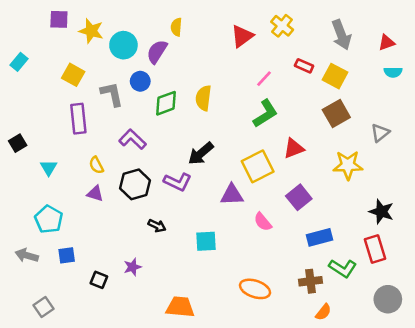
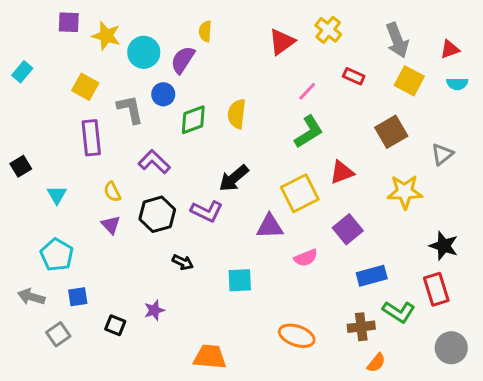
yellow square: (335, 76) -> (409, 81), moved
purple triangle: (95, 193) -> (111, 225), turned 30
pink semicircle: (263, 222) -> (306, 258), turned -72
gray square: (43, 307) -> (58, 334), moved

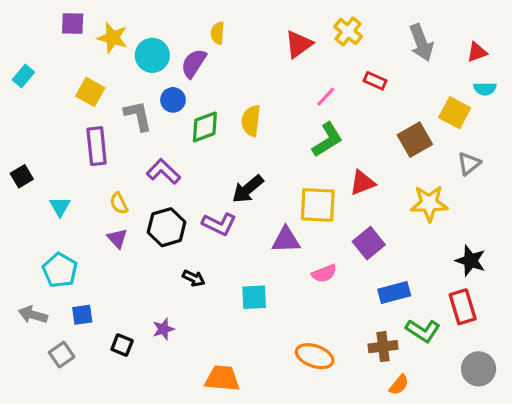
yellow square: (409, 81) -> (455, 113), moved
yellow square: (300, 193) -> (318, 205), turned 30

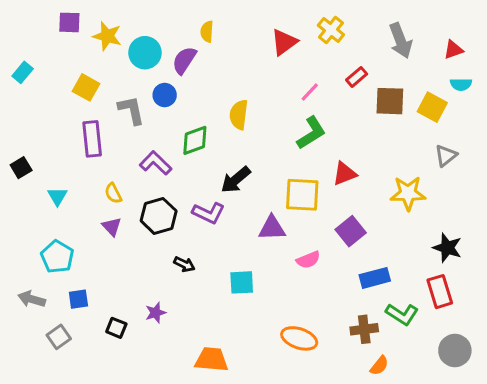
red rectangle: (375, 81) -> (357, 77), turned -65
green diamond: (205, 127) -> (195, 140), moved
brown square: (415, 140) -> (390, 101), moved, turned 32

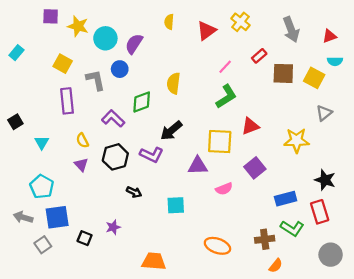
yellow semicircle: (207, 32) -> (169, 22), moved
blue rectangle: (375, 278) -> (286, 199), moved
blue square: (78, 299) -> (57, 217), size x1.6

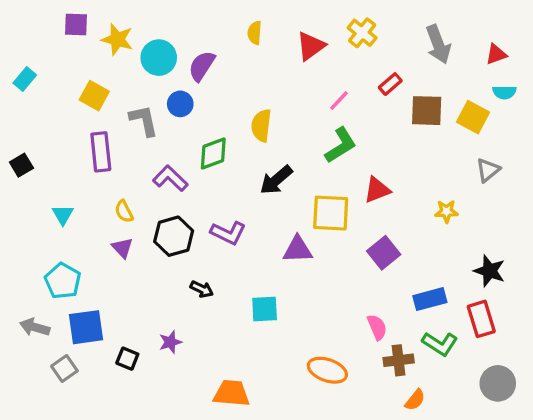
black square: (15, 122) -> (21, 165), moved
black arrow: (171, 131) -> (276, 180), moved
yellow star: (297, 140) -> (446, 211), size x0.6
pink semicircle: (224, 189) -> (377, 327), moved, turned -91

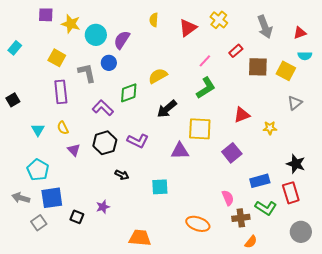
yellow semicircle: (261, 125) -> (158, 76), turned 54
red triangle: (377, 190) -> (242, 115), moved
yellow semicircle: (124, 211) -> (63, 128), moved

